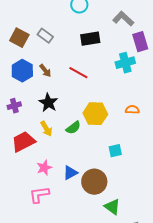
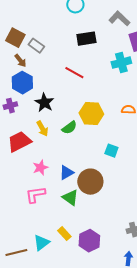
gray rectangle: (45, 36) -> (36, 46), moved
blue hexagon: (22, 71) -> (22, 83), moved
brown arrow: (45, 71) -> (20, 61), moved
cyan square: (115, 151) -> (111, 151), turned 32
green triangle: (112, 207) -> (70, 198), moved

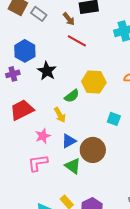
brown arrow: (20, 61) -> (69, 19), moved
yellow arrow: (42, 129) -> (60, 115), moved

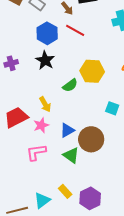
blue hexagon: (25, 51) -> (47, 33), moved
red trapezoid: (22, 110) -> (16, 117), moved
yellow arrow: (60, 115) -> (45, 104), moved

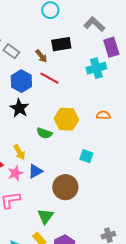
green semicircle: (70, 85) -> (44, 133), turned 56
blue triangle: (67, 130) -> (35, 171), moved
green triangle: (71, 155) -> (45, 216), moved, turned 30

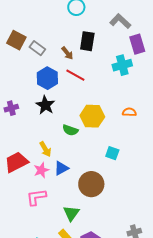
black rectangle: (61, 44) -> (87, 41), turned -72

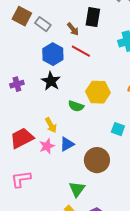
pink L-shape: (36, 197) -> (21, 179), moved

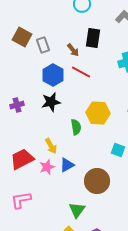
gray rectangle: (43, 24) -> (43, 45), turned 35
black star: (51, 81) -> (51, 102), turned 30
green semicircle: (76, 106) -> (76, 127), turned -119

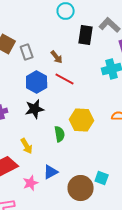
black rectangle: (93, 38) -> (86, 35), moved
yellow arrow: (51, 146) -> (27, 146), moved
cyan square: (118, 150) -> (102, 178), moved
pink star: (47, 167) -> (31, 183), moved

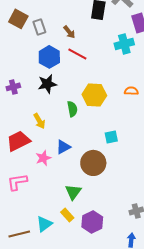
cyan square: (102, 178) -> (111, 137), moved, turned -32

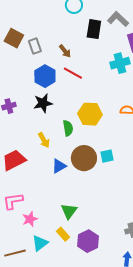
yellow arrow: (39, 121) -> (44, 140), moved
pink star: (43, 158) -> (30, 219), moved
brown circle: (93, 163) -> (84, 158), moved

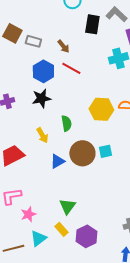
gray rectangle: (35, 46) -> (33, 41), turned -56
yellow hexagon: (90, 114) -> (101, 109), moved

